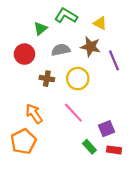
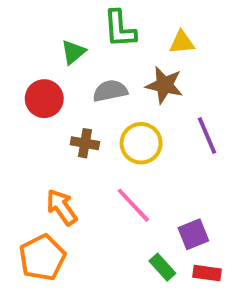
green L-shape: (66, 16) -> (120, 29), turned -125
yellow triangle: (100, 23) -> (182, 42), turned -32
purple line: (114, 60) -> (207, 135), moved

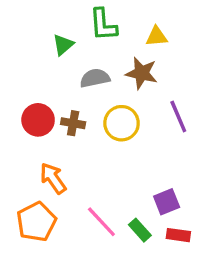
red circle: (44, 99) -> (38, 120), moved
pink line: (133, 205) -> (101, 222), moved

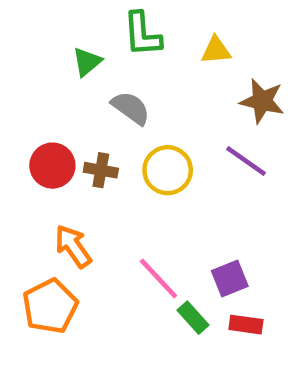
brown star: (142, 73) -> (262, 101), moved
gray semicircle: (95, 78) -> (131, 108), turned 48
purple line: (178, 117) -> (246, 161), turned -32
pink line: (101, 222) -> (158, 278), moved

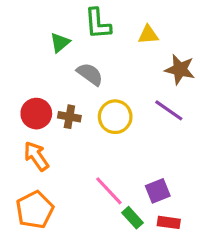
orange arrow: (73, 246) -> (36, 156), moved

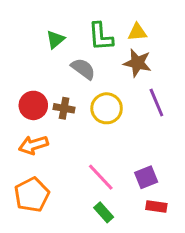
green L-shape: (98, 24) -> (101, 37), moved
brown star: (180, 69) -> (137, 63), moved
purple line: (169, 110) -> (156, 102), turned 32
orange arrow: (36, 156) -> (33, 145), turned -72
green rectangle: (132, 218) -> (104, 212), moved

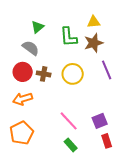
green L-shape: (101, 37) -> (69, 37), moved
brown star: (137, 63) -> (94, 43), turned -30
gray semicircle: (83, 69) -> (31, 48), moved
red rectangle: (156, 207) -> (107, 141), turned 64

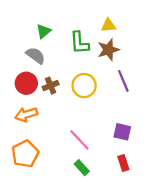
brown cross: (44, 74) -> (51, 86), turned -32
purple square: (100, 121) -> (122, 132), moved, turned 35

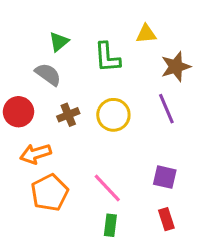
brown star: (108, 50) -> (176, 67), moved
red circle: (26, 83) -> (18, 112), moved
orange pentagon: (25, 154) -> (50, 193), moved
green rectangle: (82, 168) -> (110, 225), turned 49

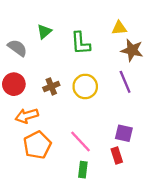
yellow triangle: (146, 34) -> (119, 28), moved
brown star: (176, 67) -> (132, 50), turned 30
gray semicircle: (48, 74) -> (17, 48), moved
red rectangle: (166, 219) -> (117, 156), moved

